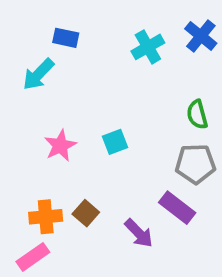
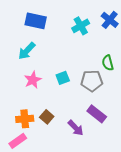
blue rectangle: (66, 38) -> (36, 21), size x1.5
cyan arrow: (38, 74) -> (27, 51), moved
gray pentagon: (195, 164) -> (92, 81), moved

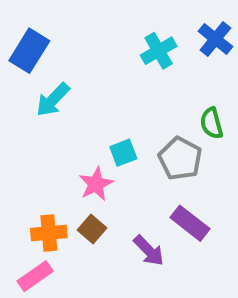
blue rectangle: (36, 21) -> (29, 51), moved, turned -70
pink star: (33, 80) -> (96, 184), moved
gray pentagon: (92, 81) -> (180, 159), turned 30

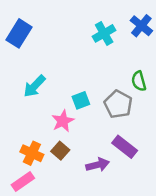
cyan arrow: (53, 100) -> (34, 86), moved
orange cross: (49, 233) -> (32, 153), turned 30
purple arrow: (149, 251) -> (98, 165), turned -60

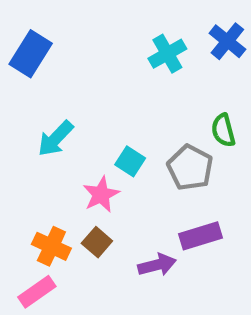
cyan square: (81, 100) -> (130, 161), turned -36
purple rectangle: (125, 147) -> (200, 236), turned -55

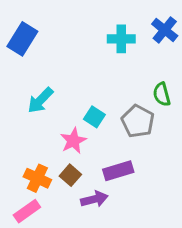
cyan cross: (167, 54) -> (121, 39), turned 30
purple rectangle: (200, 236) -> (118, 171), moved
purple arrow: (157, 265) -> (94, 199), moved

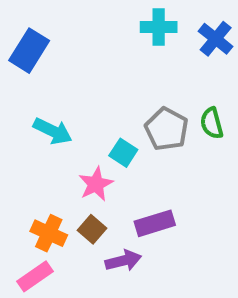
cyan cross: (121, 39) -> (159, 27), moved
cyan arrow: (40, 100) -> (53, 131), turned -108
gray pentagon: (138, 121) -> (167, 129), moved

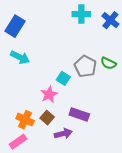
green semicircle: (212, 123) -> (108, 63), turned -49
cyan arrow: (53, 131) -> (20, 57), moved
purple rectangle: (155, 223) -> (79, 115), turned 36

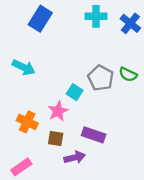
blue rectangle: (15, 26) -> (40, 19), moved
brown square: (47, 118) -> (56, 138), turned -32
orange cross: (25, 120) -> (27, 122), moved

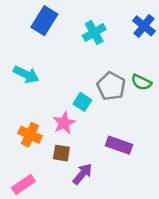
cyan cross: (96, 16) -> (94, 33), moved, turned -30
purple rectangle: (94, 135) -> (119, 145), moved
purple arrow: (75, 157) -> (82, 174), turned -36

